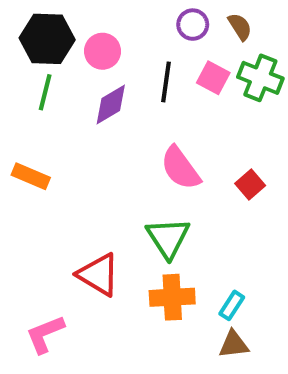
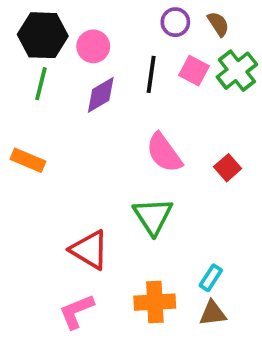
green cross: (260, 78) -> (237, 71), turned 30
orange cross: (172, 297) -> (155, 302), moved
pink L-shape: (45, 334) -> (76, 311), moved

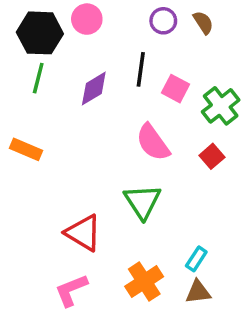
pink circle: (93, 46) -> (87, 19), moved
pink square: (194, 71) -> (175, 89), moved
green cross: (237, 71) -> (221, 106), moved
orange cross: (155, 302) -> (144, 281), turned -30

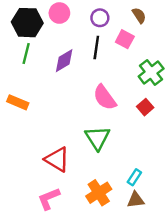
purple circle: (163, 21) -> (100, 18), moved
pink square: (175, 89) -> (125, 39), moved

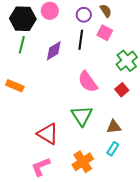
brown semicircle: (139, 15) -> (106, 11), moved
brown triangle: (136, 200) -> (114, 127), moved

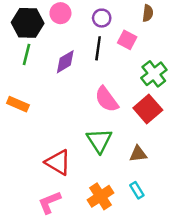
brown semicircle: (106, 11) -> (148, 13), moved, turned 40
red square: (122, 90) -> (148, 109), size x1.6
cyan rectangle: (113, 149) -> (137, 190), moved, turned -64

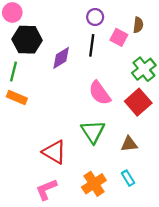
pink circle: (60, 13) -> (12, 12), moved
brown semicircle: (148, 13) -> (138, 25), moved
black hexagon: (28, 23) -> (27, 40), moved
green line: (26, 54) -> (13, 71), moved

